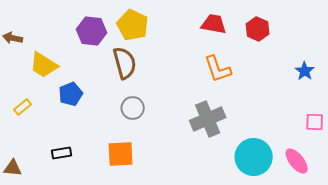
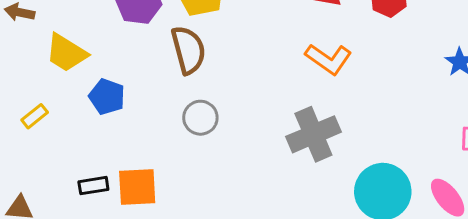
orange L-shape: (218, 69) -> (329, 59), turned -36
blue pentagon: (71, 94) -> (107, 97), turned -30
orange square: (121, 154) -> (137, 187), moved

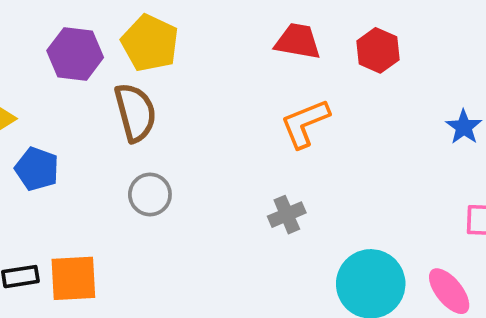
orange L-shape: (329, 59) -> (305, 123), turned 123
gray cross: (313, 134) -> (287, 215), size x0.6

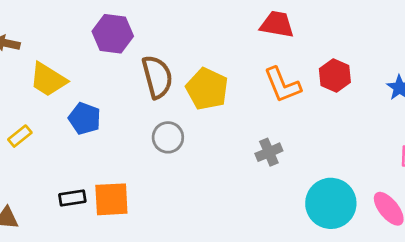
yellow pentagon: (150, 43) -> (207, 89), moved
red hexagon: (378, 50) -> (335, 75), moved
orange L-shape: (305, 123) -> (282, 85), turned -90

